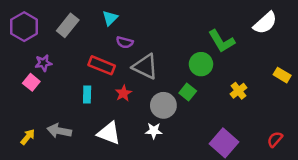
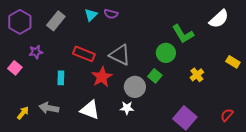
purple semicircle: (125, 42) -> (111, 14), moved
pink square: (31, 82) -> (15, 68), moved
red star: (123, 93) -> (102, 77), size x1.5
cyan rectangle: (87, 94) -> (61, 78), moved

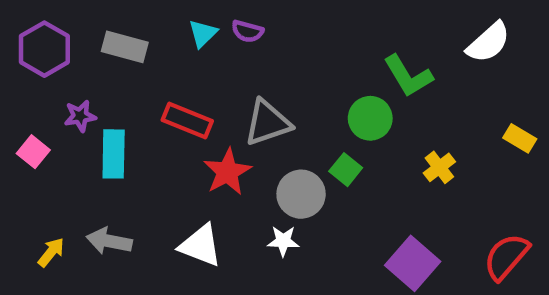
gray rectangle: (56, 21) -> (125, 47), turned 66
gray triangle: (120, 55) -> (268, 123), turned -45
cyan rectangle: (61, 78) -> (114, 154), moved, size x1.5
red semicircle: (227, 115) -> (506, 257), size x1.6

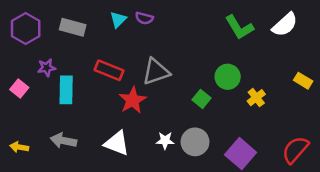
green L-shape: (408, 76) -> (239, 27), moved
green circle: (370, 118) -> (228, 77), moved
gray circle: (301, 194) -> (195, 142), moved
yellow arrow: (51, 252) -> (19, 147), moved, turned -120

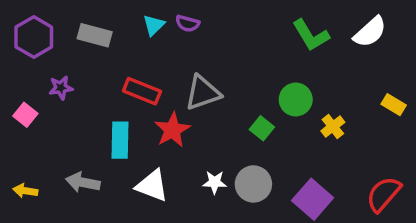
cyan rectangle: (66, 90) -> (120, 140), moved

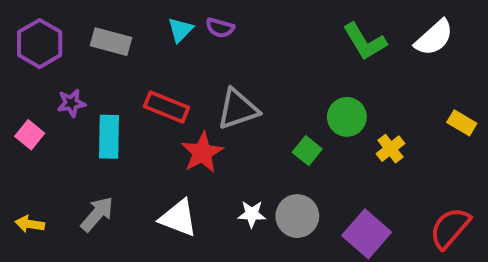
cyan rectangle: (120, 140) -> (109, 137), moved
gray arrow: (83, 182) -> (97, 214), turned 120

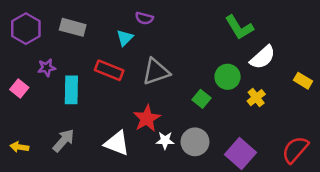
cyan triangle: (180, 30) -> (125, 38), moved
white semicircle: (434, 38) -> (263, 57), moved
red star: (202, 153) -> (147, 118), moved

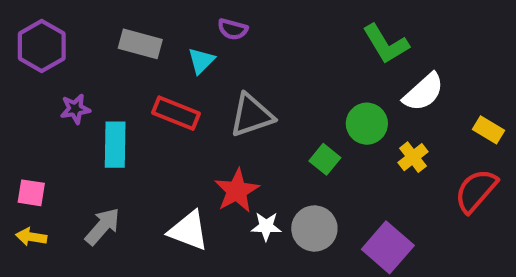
gray rectangle: (73, 27) -> (140, 44), moved
pink square: (19, 88) -> (31, 193), moved, turned -30
red semicircle: (295, 150) -> (476, 191), moved

